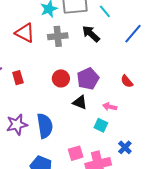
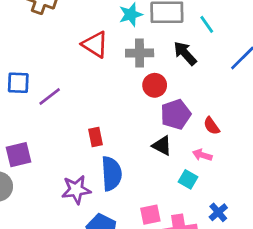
red rectangle: (18, 78) -> (95, 137), moved
red circle: (61, 78) -> (155, 85), moved
red semicircle: (127, 81) -> (212, 126), moved
purple star: (17, 125) -> (76, 190), moved

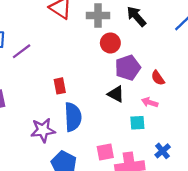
cyan square: (188, 179) -> (137, 123), turned -35

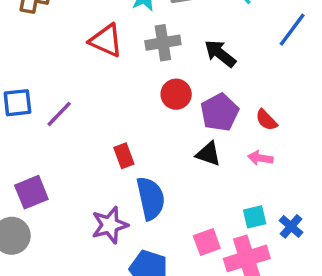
black arrow: (136, 16) -> (220, 54), moved
red circle: (110, 43) -> (176, 94), moved
cyan square: (137, 123) -> (255, 217), moved

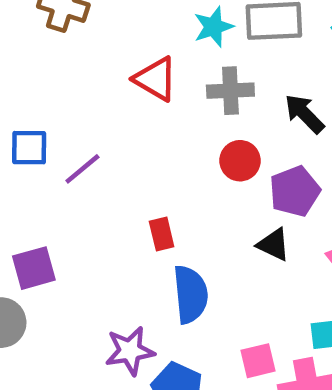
purple star: (110, 225) -> (130, 351), moved

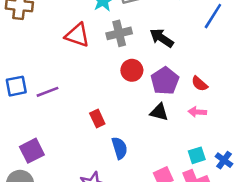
purple line: (82, 169) -> (47, 92), turned 30
blue semicircle: (190, 294) -> (120, 148), size x0.7

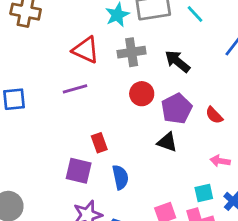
purple line: (47, 92) -> (75, 89), moved
pink arrow: (197, 112) -> (220, 161), moved
purple square: (32, 151) -> (79, 171), moved, turned 35

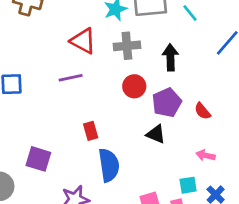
black arrow: (177, 61) -> (170, 57), turned 45
purple square: (79, 171) -> (38, 159), moved
blue semicircle: (120, 177) -> (109, 165), size x1.4

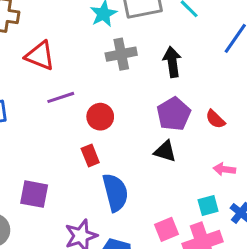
red triangle: (83, 41) -> (40, 56), moved
red circle: (134, 86) -> (100, 117), moved

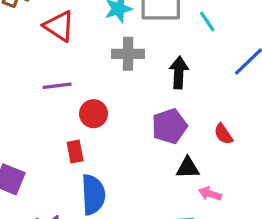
red triangle: (40, 56) -> (59, 26), moved
red semicircle: (215, 119) -> (223, 134), moved
black triangle: (165, 151) -> (188, 168), moved, turned -30

